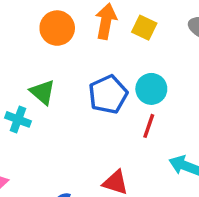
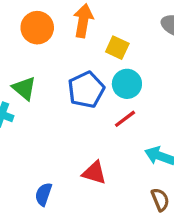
yellow square: (144, 28) -> (117, 48), moved
red line: (149, 126) -> (125, 119), turned 35

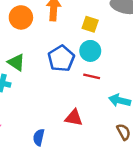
yellow square: (117, 48) -> (90, 24), moved
red line: (125, 119) -> (92, 76), turned 56

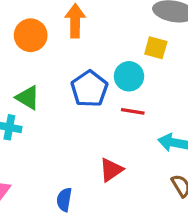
yellow square: (90, 24) -> (156, 48), moved
red triangle: (74, 118) -> (111, 170), turned -42

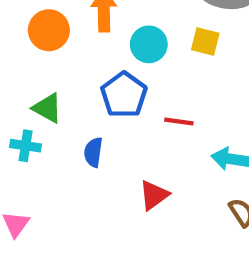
cyan circle: (129, 76) -> (149, 44), moved
blue semicircle: (64, 200) -> (93, 152), moved

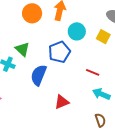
red line: (179, 121) -> (93, 72), moved
blue semicircle: (93, 152) -> (39, 75), size x1.5

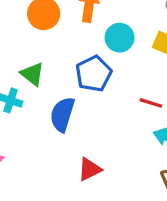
red triangle: (62, 102) -> (90, 169), moved

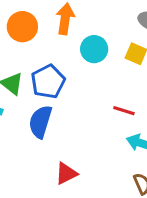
blue pentagon: (94, 74) -> (48, 82), moved

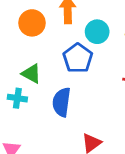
blue pentagon: (48, 82) -> (78, 58), moved

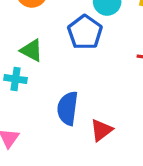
blue semicircle: (62, 102) -> (68, 108), moved

